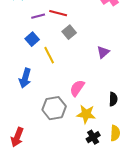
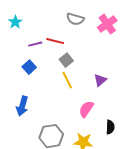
yellow line: (49, 55) -> (67, 80), moved
pink semicircle: (77, 88) -> (86, 109), moved

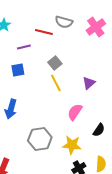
red line: (55, 41) -> (44, 32), moved
blue square: (29, 67) -> (18, 70), turned 32
black semicircle: (110, 127) -> (99, 130), turned 32

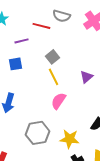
pink semicircle: (75, 112) -> (58, 101), moved

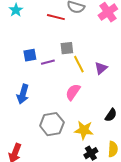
purple line: (21, 41) -> (48, 62), moved
gray square: (52, 57) -> (67, 48), turned 32
yellow line: (53, 77) -> (79, 64), moved

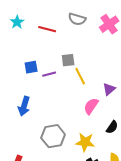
red line: (56, 17) -> (47, 29), moved
purple triangle: (101, 68) -> (109, 89), moved
pink semicircle: (73, 92) -> (91, 106), moved

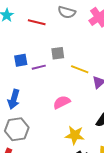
yellow line: (80, 76) -> (80, 69), moved, turned -42
pink semicircle: (91, 106) -> (62, 102), moved, turned 30
gray hexagon: (53, 136) -> (17, 129), moved

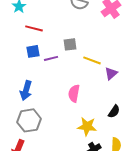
red line: (37, 22) -> (34, 28), moved
pink semicircle: (62, 102) -> (74, 93), turned -54

